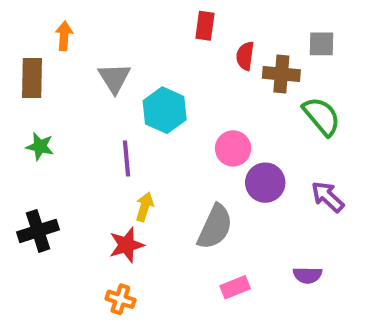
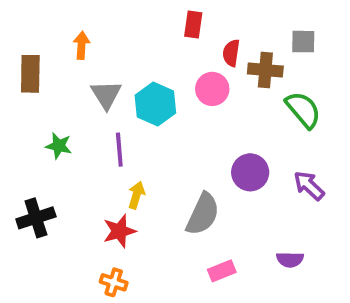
orange arrow: (64, 36) -> (81, 45), moved
gray triangle: (114, 78) -> (106, 95), moved
green star: (40, 146) -> (59, 146), moved
pink circle: (233, 148) -> (212, 89), moved

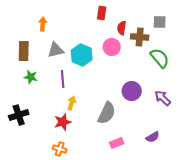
brown rectangle: (30, 74) -> (24, 51), moved
gray triangle: (106, 95) -> (56, 50), turned 48
purple semicircle: (290, 260) -> (153, 137), turned -32

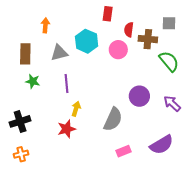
cyan hexagon: (82, 55) -> (87, 41), moved
purple semicircle: (153, 137) -> (162, 145), size x1.6
orange cross: (60, 149) -> (21, 154), moved, turned -32

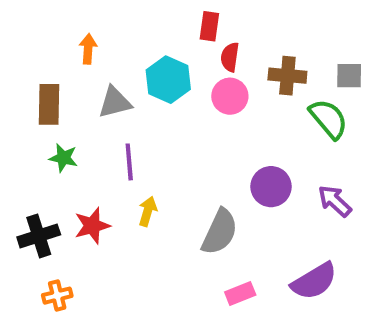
gray square: (169, 23) -> (349, 76), moved
red semicircle: (129, 30) -> (230, 57), moved
red star: (66, 129) -> (92, 226), moved
orange cross: (21, 154) -> (57, 296), moved

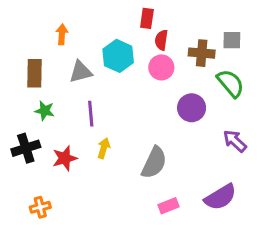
gray square: (349, 76) -> (232, 40), moved
purple circle: (271, 187) -> (192, 108), moved
black cross: (39, 236) -> (26, 148), moved

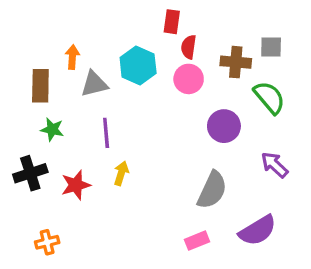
orange arrow: (62, 34) -> (72, 57), moved
gray semicircle: (154, 163) -> (212, 190), moved

